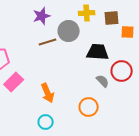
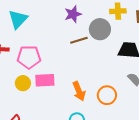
pink rectangle: (14, 82) -> (45, 80), turned 42
orange circle: (89, 107) -> (107, 95), moved

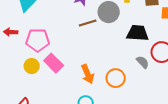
pink rectangle: (45, 80) -> (54, 63), turned 48

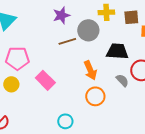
pink rectangle: (54, 63) -> (45, 80), moved
orange arrow: (88, 74) -> (90, 70), moved

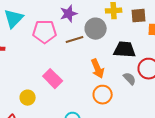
pink pentagon: (17, 58) -> (45, 32), moved
yellow circle: (11, 84) -> (28, 98), moved

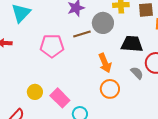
pink pentagon: (45, 32) -> (52, 46), moved
pink rectangle: (53, 79) -> (60, 98), moved

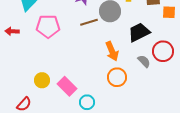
black trapezoid: (132, 44) -> (139, 32), turned -30
pink pentagon: (52, 46) -> (48, 26), moved

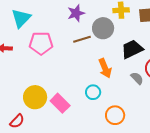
orange circle: (117, 77) -> (115, 115), moved
yellow circle: (42, 80) -> (35, 97), size x1.5
cyan circle: (87, 102) -> (93, 92), moved

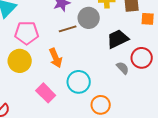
orange arrow: (105, 68) -> (56, 58), moved
cyan circle: (93, 92) -> (79, 82), size x1.5
yellow circle: (35, 97) -> (20, 61), moved

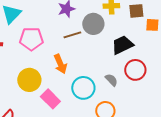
red circle: (142, 58) -> (135, 70), moved
yellow circle: (20, 61) -> (29, 80), moved
gray semicircle: (123, 68) -> (111, 80), moved

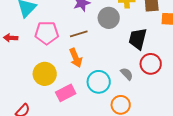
brown line: (72, 35) -> (79, 34), moved
black trapezoid: (122, 45) -> (138, 39), turned -50
pink rectangle: (50, 99) -> (66, 93), turned -72

